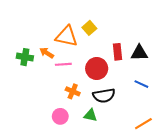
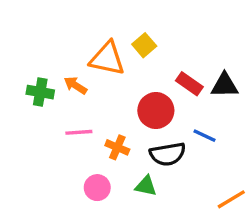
red rectangle: (117, 52) -> (189, 84), turned -49
pink line: (63, 64) -> (79, 132), moved
blue line: (141, 84) -> (204, 136), moved

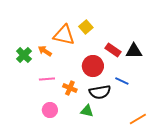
green cross: (40, 92) -> (24, 55), turned 35
pink circle: (97, 188) -> (50, 110), moved

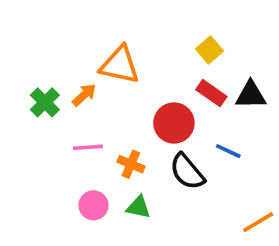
yellow square: (86, 27) -> (210, 50), moved
orange arrow: (45, 51) -> (84, 95), turned 104
black semicircle: (100, 92) -> (187, 172), turned 60
green triangle: (87, 111) -> (138, 207), moved

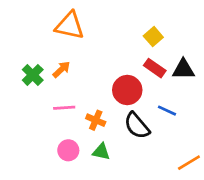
orange triangle: (120, 65) -> (70, 26), moved

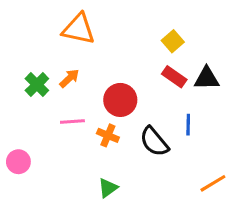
red circle: (127, 90) -> (120, 100), moved
blue line: (167, 111) -> (188, 125), turned 66
pink circle: (68, 150) -> (18, 162), moved
green triangle: (101, 152) -> (108, 188), moved, turned -48

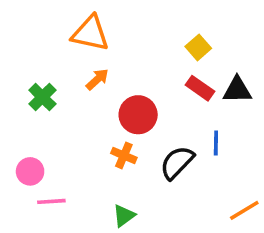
orange arrow: (69, 78) -> (97, 79), moved
pink line: (72, 122) -> (51, 201), moved
black semicircle: (154, 142) -> (177, 163), turned 84
pink circle: (18, 162) -> (30, 171), moved

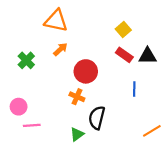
black semicircle: (177, 163) -> (97, 118), moved, turned -30

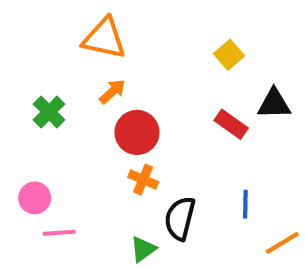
red rectangle: (124, 55) -> (231, 124), moved
red circle: (86, 71) -> (137, 132), moved
blue line: (134, 89) -> (245, 204), moved

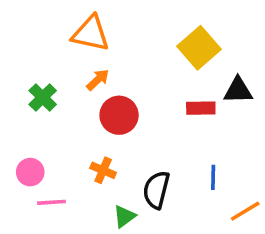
yellow square: (229, 55) -> (199, 48), size x1.6
red rectangle: (231, 124) -> (201, 108), turned -36
orange cross: (143, 180) -> (103, 170), moved

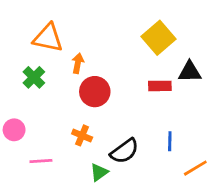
orange triangle: (91, 34) -> (48, 38), moved
orange arrow: (98, 80) -> (78, 63), turned -36
pink circle: (30, 172) -> (14, 130), moved
black semicircle: (156, 190) -> (125, 151), turned -140

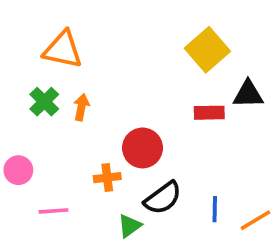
orange arrow: (78, 63) -> (81, 107), moved
red circle: (95, 92) -> (142, 148), moved
orange cross: (82, 135) -> (107, 178), turned -30
blue line: (170, 141) -> (215, 209), moved

